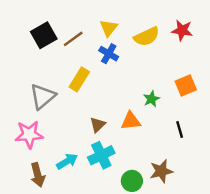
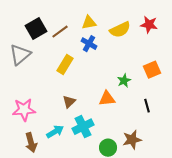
yellow triangle: (109, 28) -> (89, 23), turned 42
gray triangle: (43, 96) -> (20, 55), moved
brown triangle: (98, 125) -> (69, 102), moved

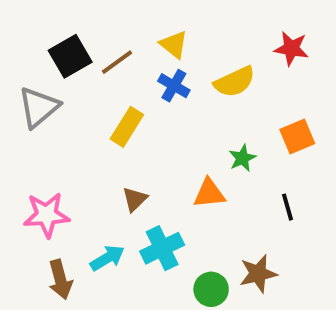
yellow triangle: (89, 23) -> (174, 45), turned 49
yellow semicircle: (120, 30) -> (235, 82), moved

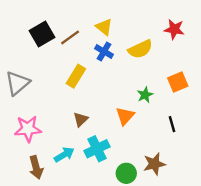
gray triangle: (39, 107) -> (17, 83), moved
orange triangle: (209, 193) -> (125, 116), turned -42

